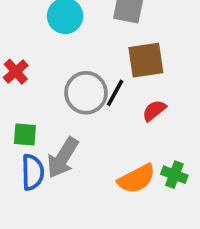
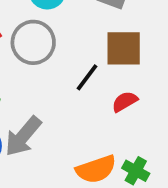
gray circle: (86, 93) -> (33, 42), moved

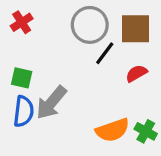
gray circle: (33, 42) -> (90, 25), moved

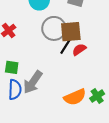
brown square: (135, 29) -> (71, 32), moved
red semicircle: (136, 73) -> (79, 50), moved
green cross: (146, 131) -> (97, 96), turned 32

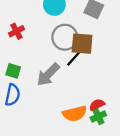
red semicircle: (79, 50) -> (97, 105), moved
gray arrow: (33, 82) -> (48, 75), moved

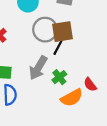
red semicircle: (97, 105) -> (90, 85), turned -88
green cross: (98, 116) -> (59, 77), moved

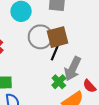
gray arrow: (38, 68) -> (73, 69), moved

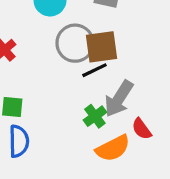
black line: (55, 53) -> (94, 70), turned 35

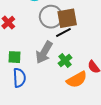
gray arrow: (119, 99) -> (44, 52), moved

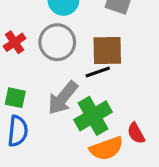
gray circle: (51, 17) -> (57, 42), moved
green cross: (65, 61) -> (93, 116), size x1.6

